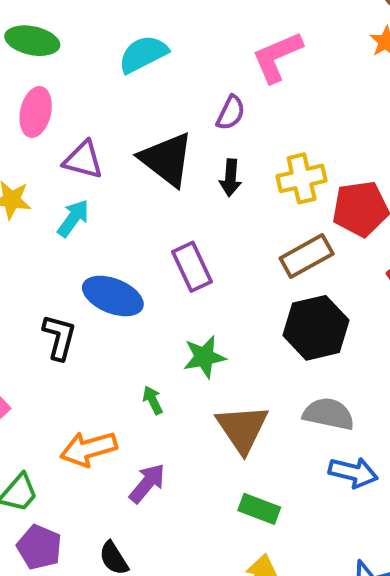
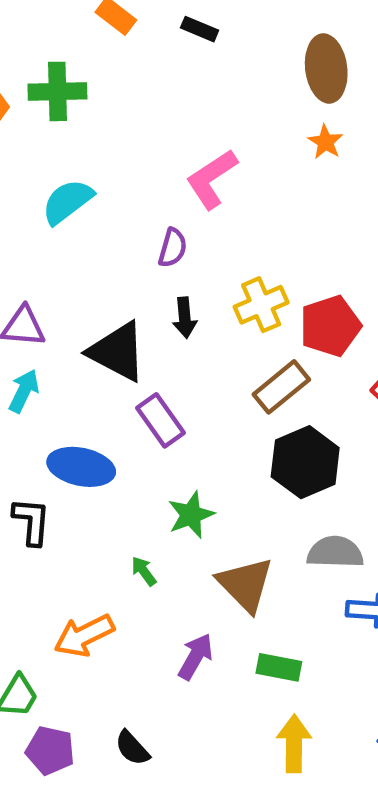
black triangle: (167, 159) -> (117, 352), moved
purple arrow: (147, 483) -> (195, 657), moved

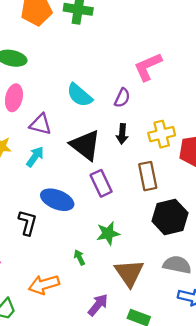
cyan semicircle: (67, 202) -> (80, 95), moved, turned -112
brown rectangle: (281, 387) -> (148, 176), moved, turned -72

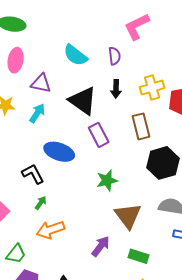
purple semicircle: (122, 98) -> (115, 56), turned -30
black L-shape: (28, 223) -> (33, 174), turned -40
green arrow: (79, 257) -> (41, 203), moved, turned 64

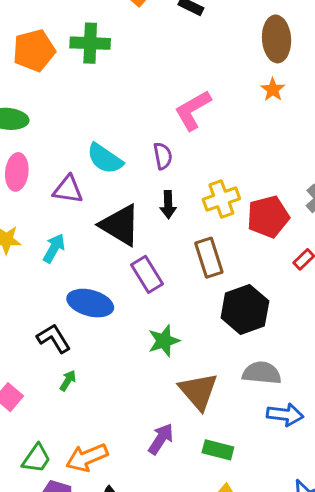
purple triangle: (41, 83) -> (68, 189), moved
orange arrow: (50, 230) -> (87, 458), moved

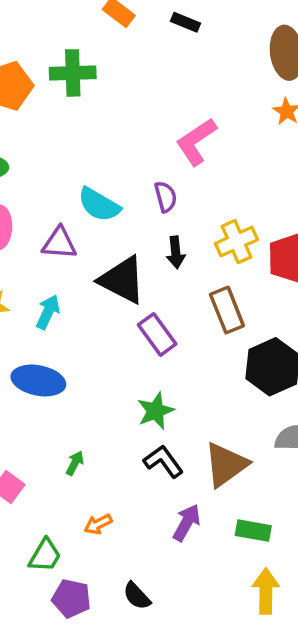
blue ellipse: (90, 303) -> (38, 380), moved
black L-shape: (54, 338) -> (163, 461), moved
green star: (164, 341) -> (156, 411), moved
brown triangle: (198, 391) -> (226, 465), turned 39
orange arrow: (87, 458) -> (98, 524), moved, size x0.6

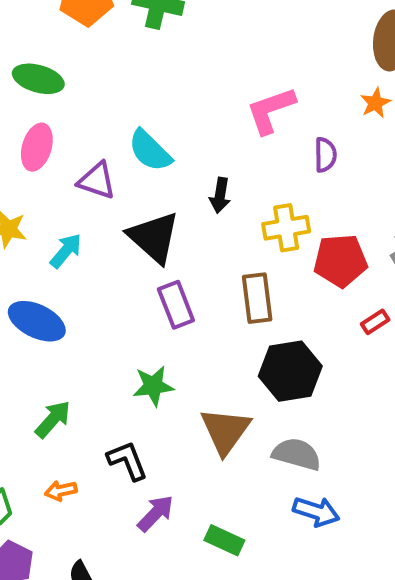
purple semicircle: (166, 197) -> (325, 155), moved
black arrow: (176, 252) -> (220, 195), moved
black L-shape: (163, 461) -> (127, 461), moved
green arrow: (75, 463) -> (53, 419), size x1.5
brown triangle: (226, 465) -> (225, 431), moved, turned -33

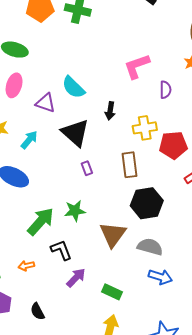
purple rectangle: (176, 305) -> (87, 168), size x0.6
green arrow: (53, 419) -> (41, 221), moved, size x1.4

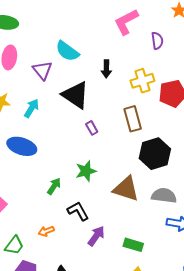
purple triangle: (45, 103) -> (42, 70), turned 40
green arrow: (41, 221) -> (54, 186), size x0.6
brown triangle: (113, 234) -> (126, 189), turned -40

